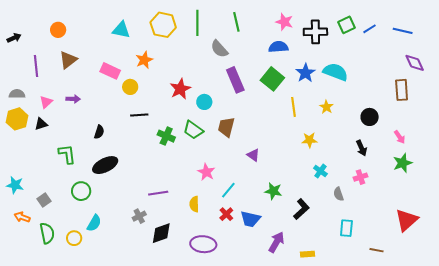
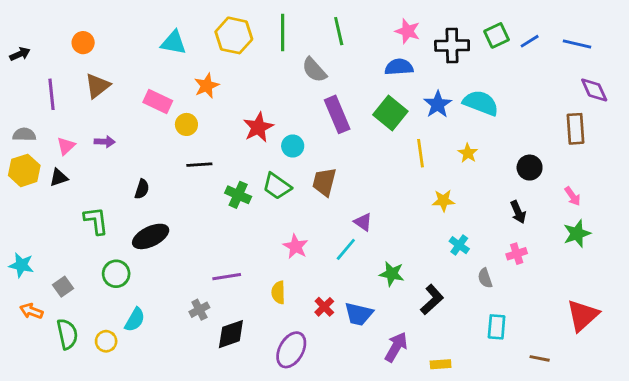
cyan line: (228, 190) -> (346, 249), moved
purple ellipse: (203, 244) -> (291, 350), turned -65

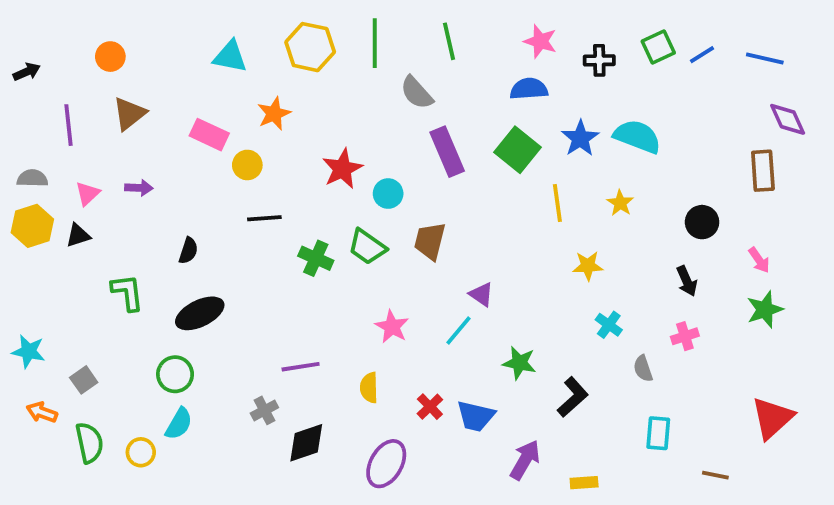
black cross: (452, 46) -> (599, 60), size x0.7
green circle: (116, 274) -> (175, 374), moved

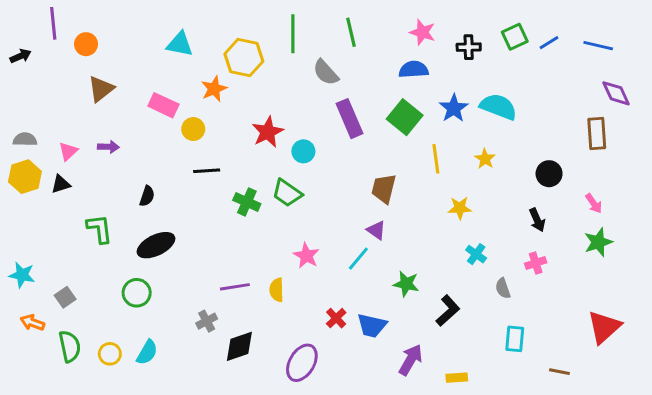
yellow hexagon: (310, 47) -> (244, 58), moved
purple line: (68, 125) -> (53, 23), moved
brown trapezoid: (430, 241) -> (384, 189), moved
yellow semicircle: (369, 388) -> (277, 290), moved
cyan semicircle: (179, 424) -> (147, 352), moved

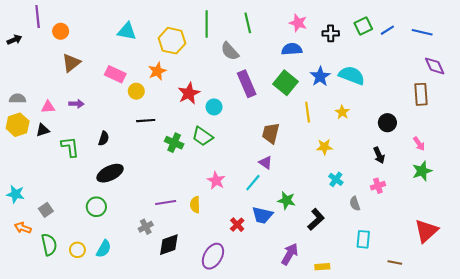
orange star: (214, 89) -> (157, 71), moved
pink triangle: (68, 151) -> (48, 107), turned 40
green L-shape: (99, 229) -> (70, 147), moved
blue trapezoid: (372, 326) -> (262, 215), moved

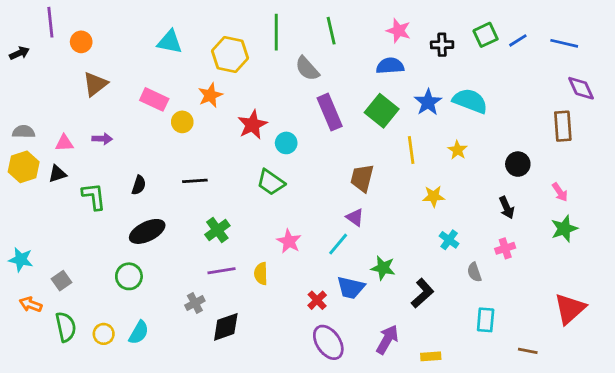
black line: (146, 121) -> (195, 181), moved
green cross: (174, 143) -> (217, 230), moved, turned 30
purple ellipse: (213, 256) -> (328, 342), moved, turned -65

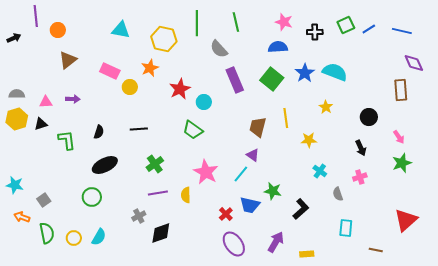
yellow line: (411, 150) -> (286, 118), moved
pink star: (289, 241) -> (206, 172), size x1.4

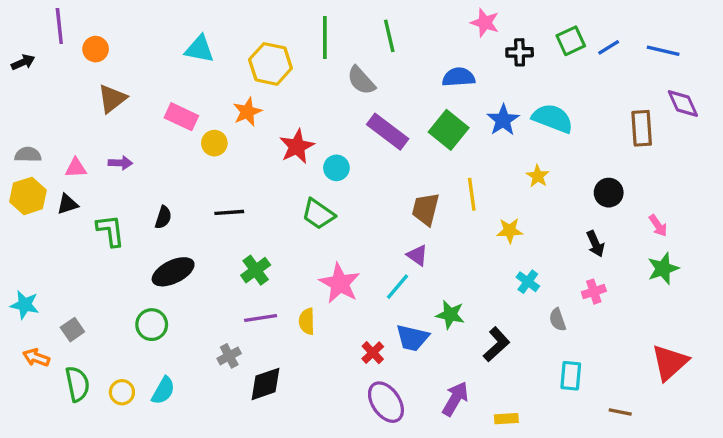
pink star: (284, 22) -> (485, 23), moved
purple rectangle: (235, 80) -> (388, 132), turned -30
brown rectangle: (401, 90) -> (642, 128), moved

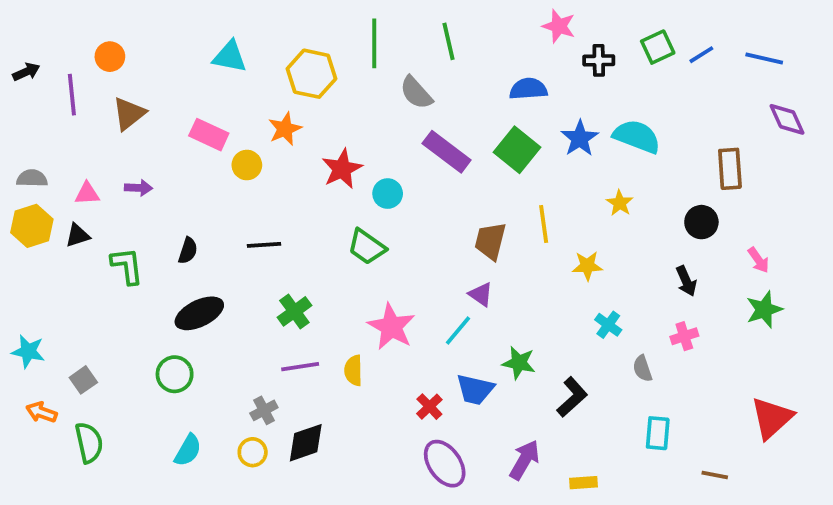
purple line: (59, 26) -> (72, 95), moved
brown rectangle: (642, 128) -> (730, 169), moved
yellow circle: (122, 392) -> (253, 452), moved

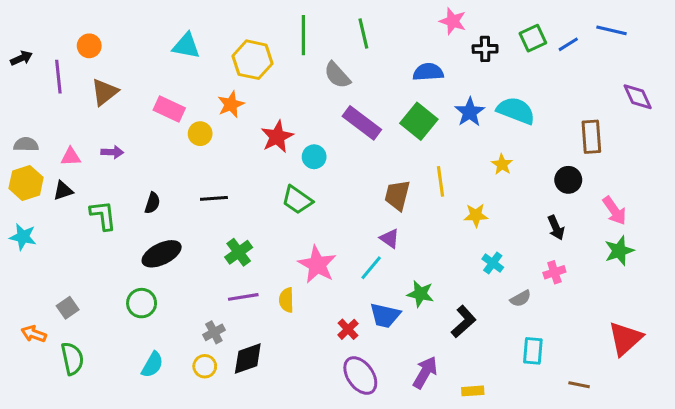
blue line: (764, 58) -> (611, 30), moved
pink arrow: (758, 260) -> (614, 211), size x1.4
cyan star: (28, 351) -> (23, 237), moved
gray semicircle: (642, 369) -> (521, 298), turned -100

